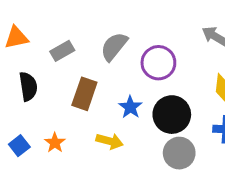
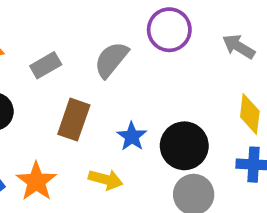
purple circle: (158, 63) -> (169, 30), moved
orange star: (55, 143) -> (36, 181), size x1.5

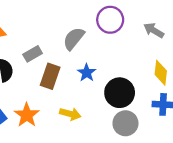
gray rectangle: (46, 65) -> (33, 54), moved
blue star: (132, 136) -> (87, 73), moved

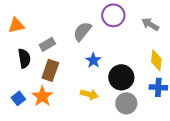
brown rectangle: (50, 76) -> (50, 70), moved
yellow arrow: (70, 114) -> (89, 94), moved

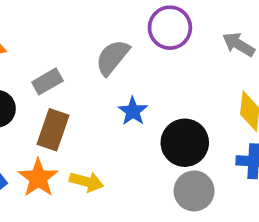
yellow arrow: (89, 94) -> (86, 182), moved

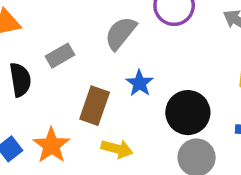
brown rectangle: (53, 130) -> (95, 106), moved
yellow arrow: (86, 182) -> (117, 149), moved

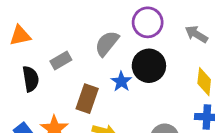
black circle: (188, 113) -> (149, 66), moved

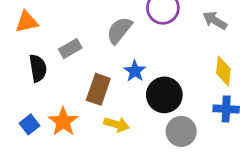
black circle: (149, 66) -> (164, 95), moved

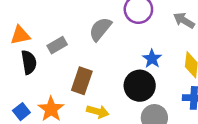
orange triangle: (27, 22) -> (20, 35), moved
blue star: (135, 71) -> (152, 59), moved

